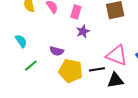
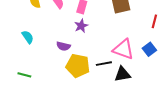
purple star: (83, 31) -> (81, 26), moved
green line: (31, 66) -> (24, 75), moved, turned 56

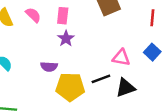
pink triangle: (123, 49) -> (121, 58), size x0.7

